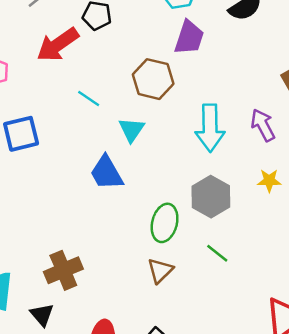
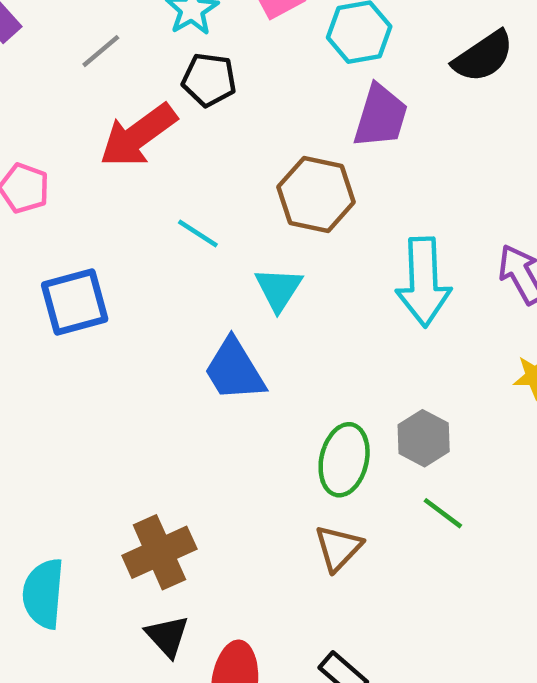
gray hexagon: (211, 197) -> (424, 438), moved, size x0.7
black triangle: (42, 315) -> (167, 636), moved

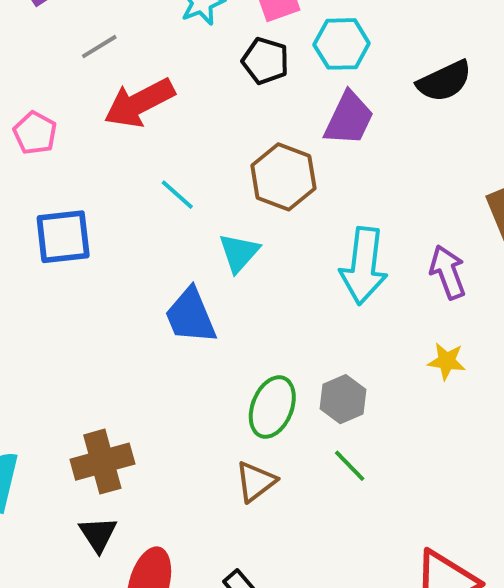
gray line: (101, 51) -> (99, 47), moved
black pentagon: (209, 80) -> (265, 61), moved

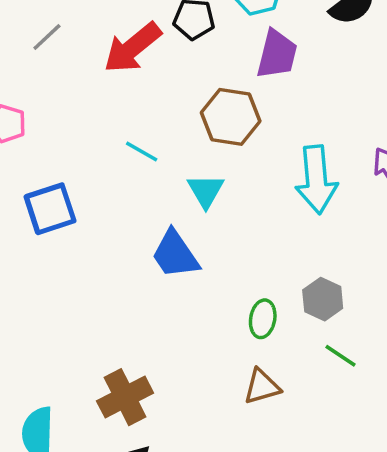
red arrow: (139, 103) -> (132, 48), moved
green ellipse: (272, 407) -> (263, 319), size x0.7
brown triangle: (256, 482) -> (262, 387), turned 33

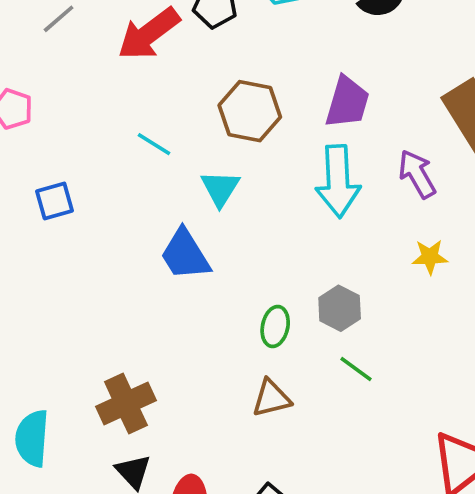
purple trapezoid: (277, 54) -> (347, 102), moved
blue square: (50, 209) -> (55, 201), size x0.7

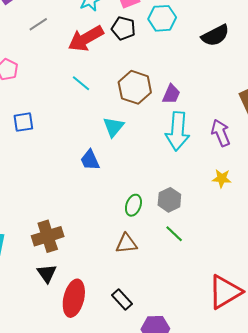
purple trapezoid: (347, 102) -> (171, 94), moved, size x0.7
cyan line: (154, 144) -> (81, 83), moved
blue trapezoid: (185, 255) -> (90, 160), size x0.7

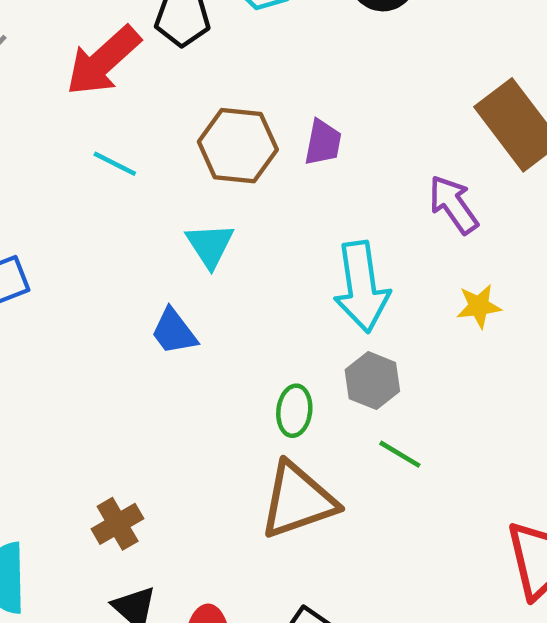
cyan arrow: (177, 131) -> (362, 287), moved
brown cross: (48, 236) -> (118, 524), size x0.7
brown triangle: (126, 244) -> (298, 500), size x1.6

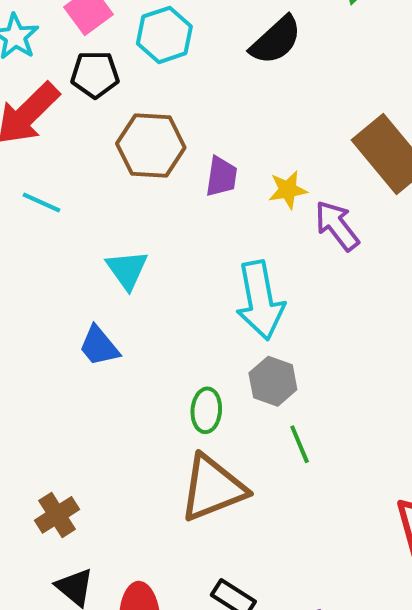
brown hexagon: (238, 146) -> (151, 146), moved
yellow star: (479, 306) -> (288, 190), moved
green line: (400, 454) -> (300, 444), turned 39

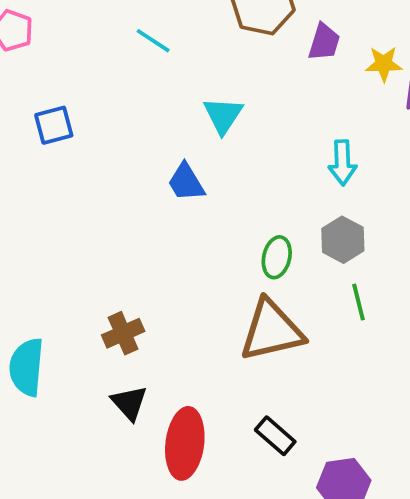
cyan arrow: (260, 300) -> (342, 163), size x0.6

